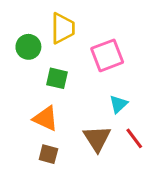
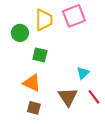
pink square: (107, 55) -> (74, 16), moved

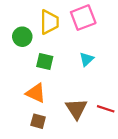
cyan triangle: (83, 73) -> (87, 59), moved
red line: (94, 97) -> (106, 109), turned -35

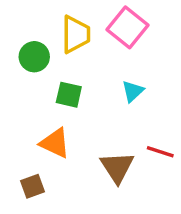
pink square: (83, 18) -> (127, 27), turned -30
red line: (106, 109) -> (160, 152), moved
brown square: (38, 121) -> (33, 186), moved, turned -35

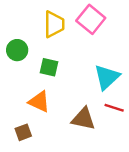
green circle: (34, 57) -> (17, 50), moved
cyan triangle: (133, 91) -> (107, 77), moved, size x1.6
brown triangle: (117, 167) -> (83, 119), turned -45

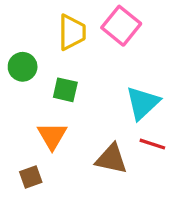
orange triangle: (39, 102) -> (52, 136), turned 35

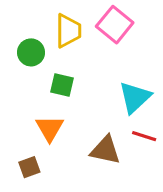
green circle: (23, 67) -> (31, 52), moved

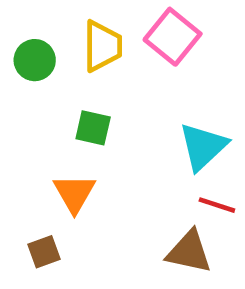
green circle: (31, 52) -> (35, 60), moved
brown triangle: (105, 150) -> (189, 252), moved

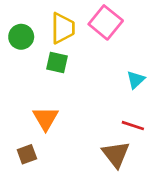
green square: (93, 128) -> (57, 63), moved
cyan triangle: (203, 147) -> (136, 80), moved, size x0.6
brown triangle: (189, 252) -> (116, 154), turned 40

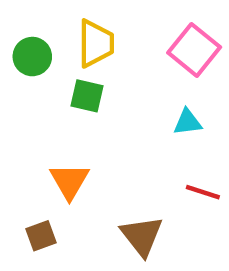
pink square: (106, 22) -> (194, 50), moved
cyan triangle: (136, 80) -> (188, 122), moved, turned 36
brown triangle: (116, 154) -> (142, 236), moved

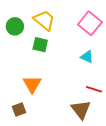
yellow trapezoid: (96, 43) -> (44, 20), turned -50
cyan triangle: (188, 122) -> (87, 57), turned 32
brown triangle: (142, 236) -> (81, 110), moved

